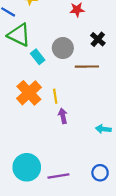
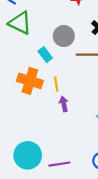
cyan rectangle: (38, 57) -> (45, 55), moved
orange cross: (29, 93) -> (30, 81), turned -30

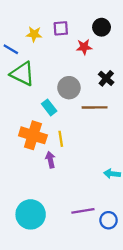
purple arrow: (64, 104) -> (50, 160), moved
purple line: (59, 164) -> (83, 211), moved

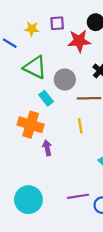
red star: (84, 47) -> (79, 41), size x1.5
green triangle: (22, 74) -> (35, 67), moved
yellow line: (61, 139) -> (80, 126), moved

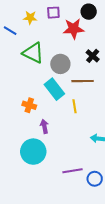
cyan rectangle: (46, 98) -> (54, 89), moved, size x1.5
orange cross: (31, 125) -> (29, 105), size x0.6
cyan circle: (28, 200) -> (33, 152), moved

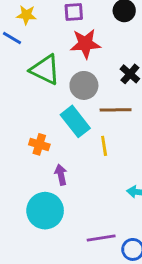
yellow star: (30, 18) -> (26, 15), moved
red star: (74, 29) -> (85, 44), moved

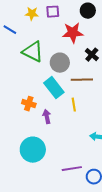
yellow star: (26, 15) -> (32, 14), moved
red star: (85, 44) -> (73, 33), moved
purple arrow: (61, 175) -> (47, 117), moved

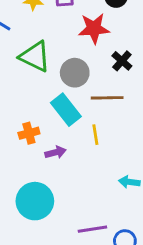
orange cross: (29, 104) -> (29, 133), turned -32
purple arrow: (47, 117) -> (56, 152), turned 88

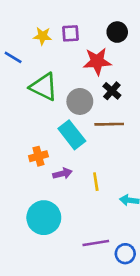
black cross: (122, 61) -> (112, 91), moved
yellow line: (95, 135) -> (96, 182), moved

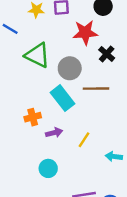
black cross: (112, 91) -> (107, 54), moved
yellow line: (96, 182) -> (84, 140), turned 42
cyan circle: (44, 218) -> (48, 168), moved, size x0.6

